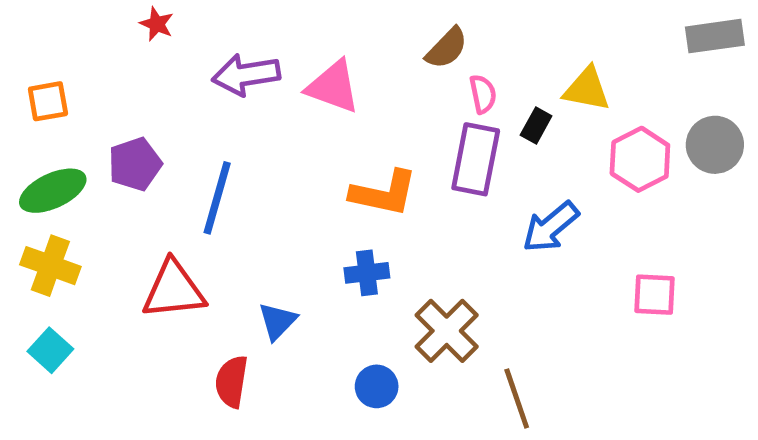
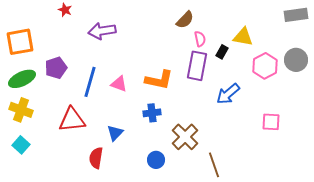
pink triangle: (333, 87) -> (119, 84), moved, size x0.7
orange square: (48, 101) -> (20, 42), size x1.6

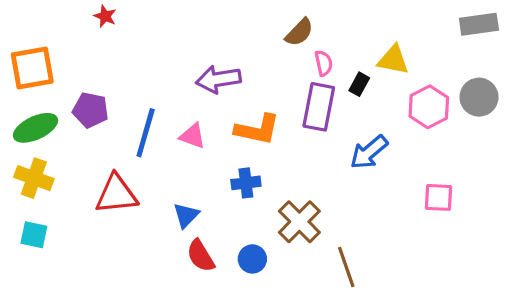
purple arrow: (102, 31) -> (218, 79), moved
purple pentagon: (56, 68) -> (91, 110), turned 30
cyan square: (21, 145) -> (34, 235), turned -30
red semicircle: (96, 158) -> (201, 256), moved, turned -40

